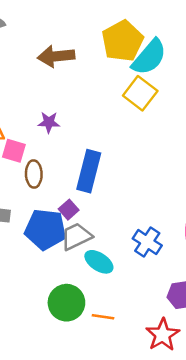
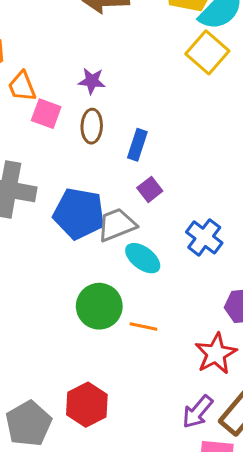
blue rectangle: (89, 171) -> (137, 145), size x0.6
brown ellipse: (34, 174) -> (92, 126), moved
purple square: (69, 210) -> (150, 189), moved

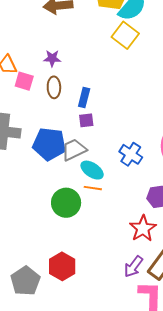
purple square: (150, 189) -> (86, 120), moved, turned 35
orange line: (143, 326) -> (93, 188), moved

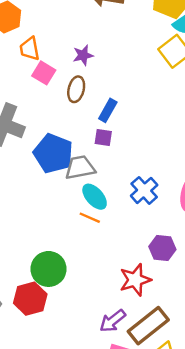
purple star: (52, 58) -> (83, 55), turned -30
green circle: (66, 203) -> (49, 269), moved

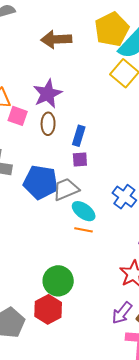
purple star: (83, 55) -> (48, 94), size x1.6

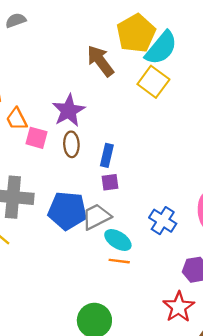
brown arrow: (56, 39) -> (100, 61), moved, turned 60

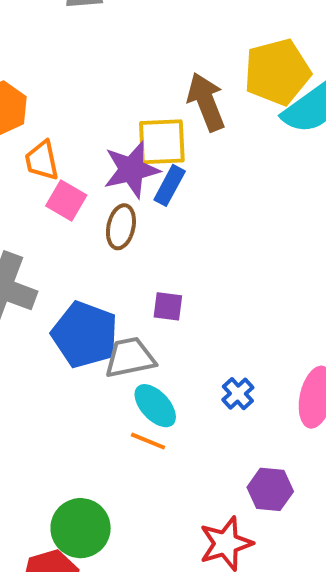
yellow square: (153, 82) -> (162, 142), moved, turned 36
blue rectangle: (107, 155) -> (170, 185), moved
blue cross: (163, 221) -> (238, 394), size x0.7

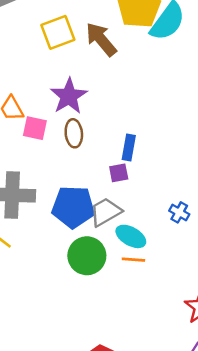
yellow square: (162, 142) -> (58, 32), moved
blue rectangle: (170, 185) -> (129, 148), moved
green circle: (81, 528) -> (87, 256), moved

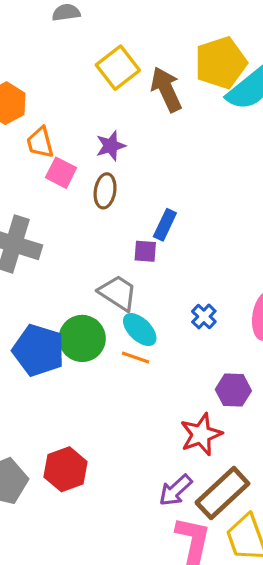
yellow square: (58, 32) -> (118, 68), turned -32
purple star: (69, 96) -> (111, 146), size x0.7
blue pentagon: (73, 207) -> (39, 350), moved
gray trapezoid: (106, 212) -> (118, 293), turned 48

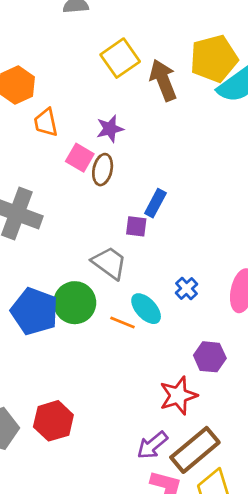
pink square: (61, 173) -> (80, 158), moved
cyan ellipse: (140, 330) -> (146, 309), moved

